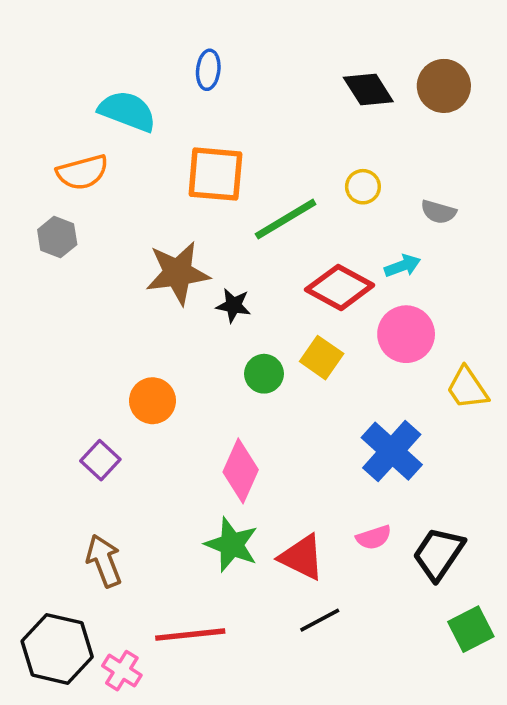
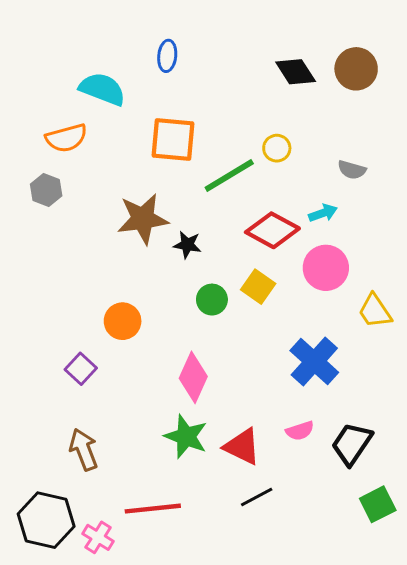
yellow circle: (363, 187) -> (277, 148), moved

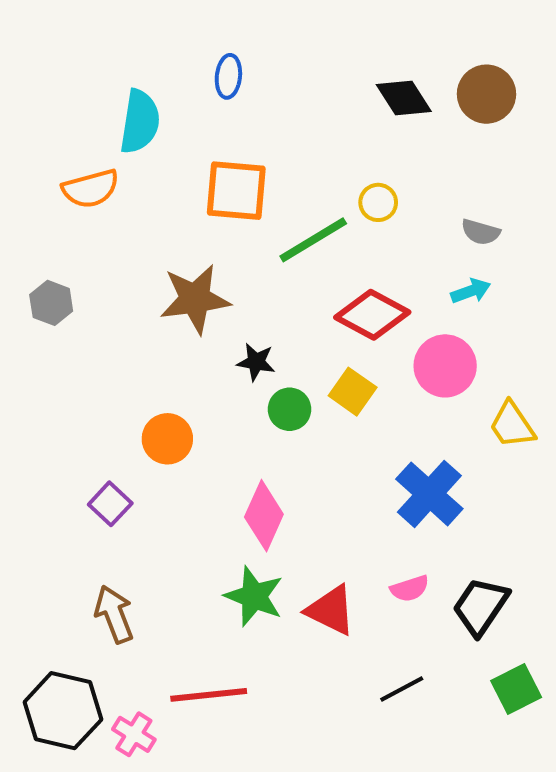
cyan semicircle: (102, 89) -> (140, 122), turned 78
gray hexagon: (46, 190) -> (51, 303), moved
cyan arrow: (323, 213) -> (471, 291), moved
black star: (187, 245) -> (256, 362), moved
black line: (257, 497) -> (402, 689), moved

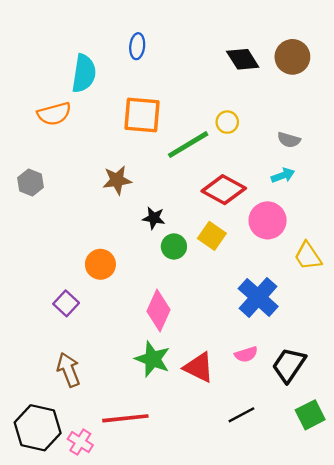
brown star: (195, 299) -> (117, 180), size x0.7

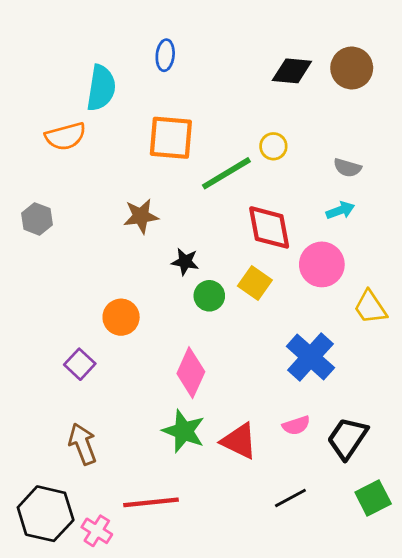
black diamond: (243, 59) -> (292, 71), turned -52
red diamond: (224, 190) -> (269, 227), turned 51

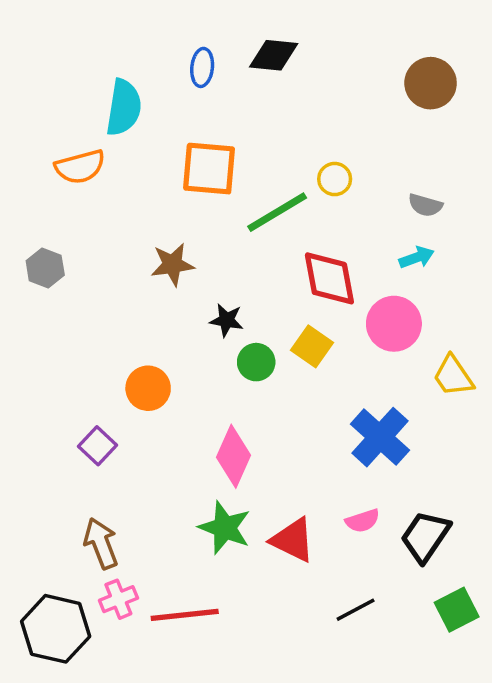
black diamond: (292, 71) -> (274, 55), moved
pink cross: (97, 531) -> (118, 599), moved, turned 36

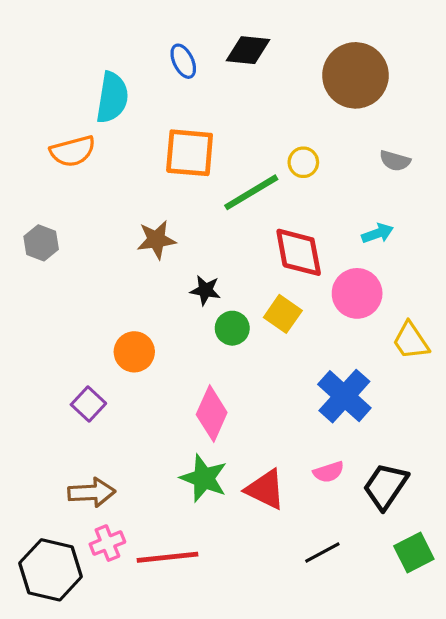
blue ellipse: (202, 67) -> (183, 61), turned -32
brown circle: (431, 83) -> (355, 75), moved, size x1.4
gray semicircle: (425, 205) -> (395, 161), moved
brown arrow: (101, 543) -> (92, 492), turned 108

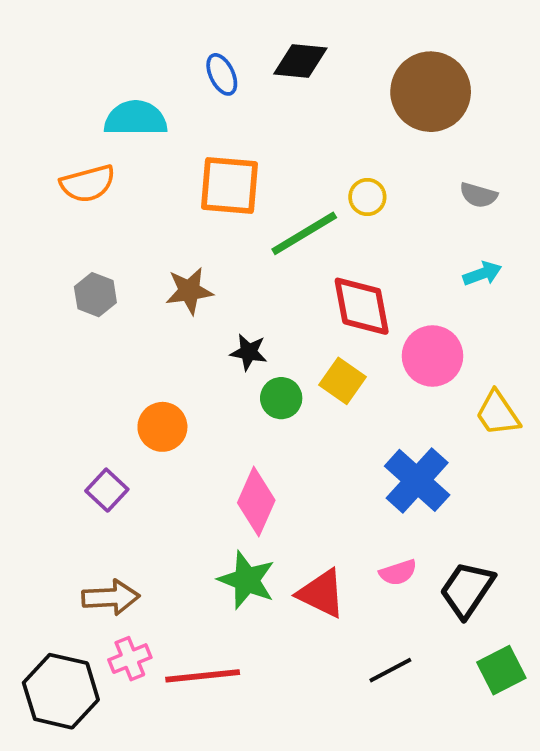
cyan semicircle: (112, 97) -> (136, 118), turned -99
cyan arrow: (378, 233) -> (482, 274), moved
gray hexagon: (41, 243) -> (95, 295), moved

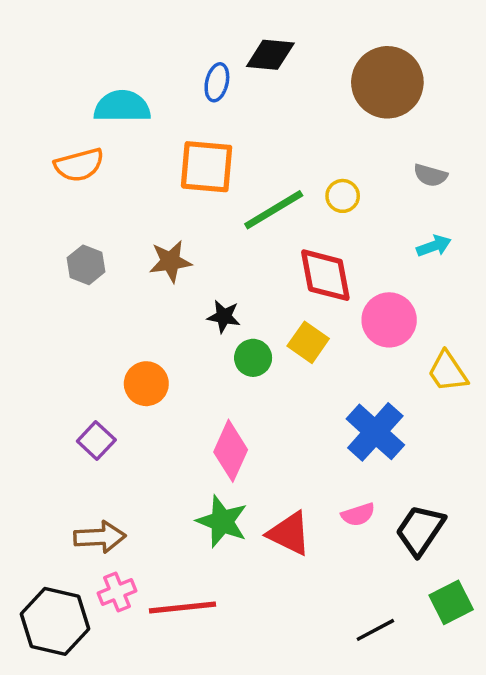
blue ellipse: (222, 74) -> (217, 82), moved, turned 39
yellow circle: (367, 197) -> (343, 196), moved
black line: (390, 670) -> (375, 630), moved

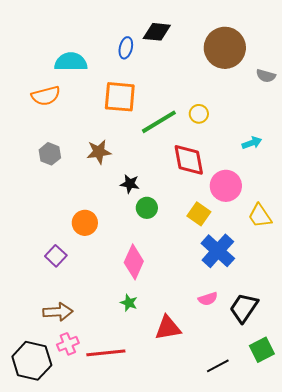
gray semicircle: (430, 175) -> (266, 76), moved
yellow square: (308, 342) -> (199, 214), moved
green star: (222, 521) -> (129, 303), size x0.6
red triangle: (289, 534) -> (168, 328), moved, turned -36

